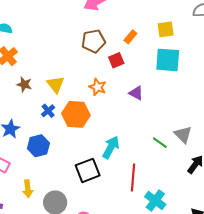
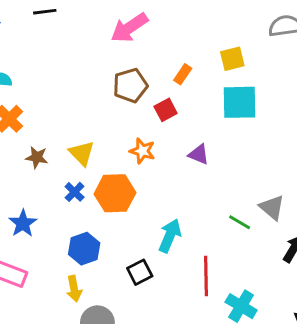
blue hexagon: (38, 146) -> (84, 249), moved
black square: (88, 170) -> (140, 272), size x0.7
yellow arrow: (28, 189) -> (74, 289), moved

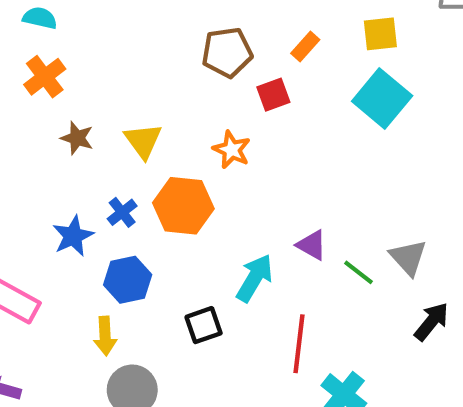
cyan square: (240, 102) -> (382, 98), turned 33
purple triangle: (199, 154) -> (312, 245), moved
blue cross: (75, 192) -> (122, 212), moved
blue star: (23, 223) -> (73, 236), moved

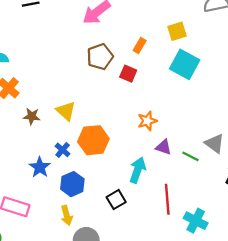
red square: (273, 95) -> (128, 74), turned -35
orange star: (232, 150) -> (147, 121), moved, turned -30

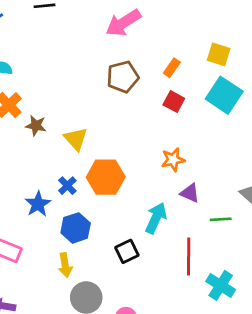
yellow square: (177, 31) -> (219, 54), turned 30
red square: (128, 74) -> (174, 102), moved
brown star: (32, 116) -> (36, 126), moved
green line: (190, 156) -> (221, 219), moved, turned -35

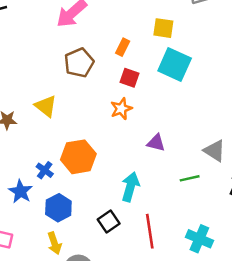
yellow triangle: (76, 139) -> (46, 106), moved
orange star: (173, 160) -> (121, 109), moved
purple triangle: (190, 193) -> (156, 143), moved
red line: (189, 256) -> (150, 231), moved

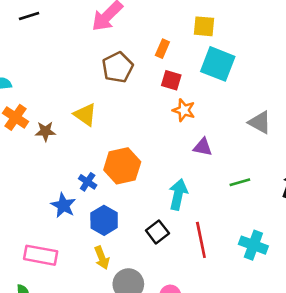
orange star: (121, 109) -> (184, 110), moved, turned -30
gray triangle: (214, 151) -> (260, 122), moved

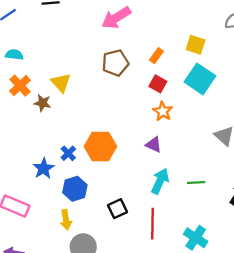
yellow triangle: (85, 115) -> (61, 83), moved
purple triangle: (203, 147) -> (154, 145), moved
cyan arrow: (178, 194) -> (160, 181), moved

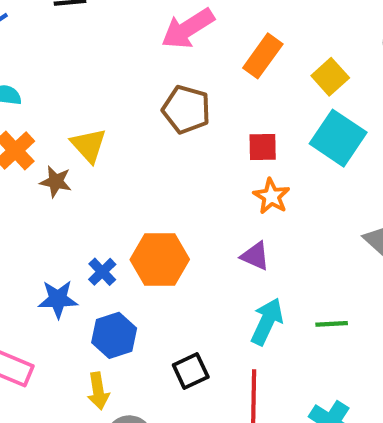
yellow square: (196, 45) -> (330, 77), turned 30
orange rectangle: (156, 56) -> (263, 56), moved, size x1.5
brown pentagon: (115, 63) -> (186, 109), turned 30
red square: (158, 84) -> (263, 147), turned -30
blue star: (44, 168) -> (58, 299), turned 30

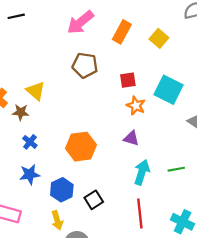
cyan square: (338, 138) -> (168, 90), moved
blue cross: (102, 272) -> (30, 142), moved
black square: (191, 371) -> (94, 200), moved

